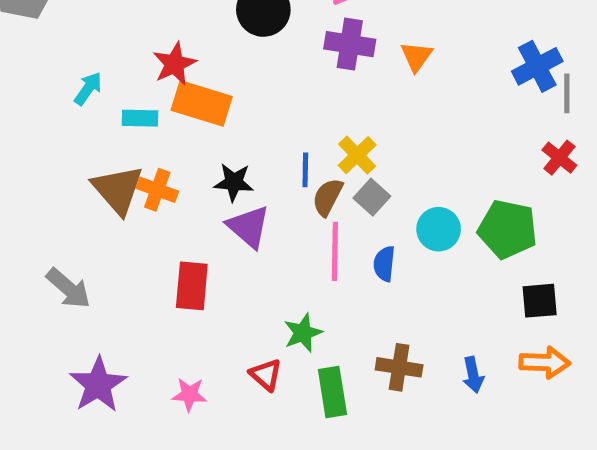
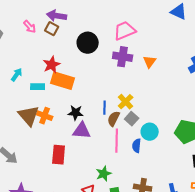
purple triangle: (249, 227) -> (82, 131), turned -36
cyan circle: (439, 229) -> (150, 132), moved

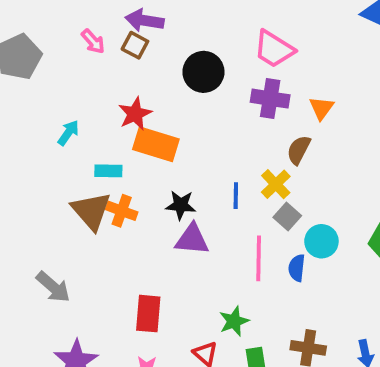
pink trapezoid: (125, 31) -> (274, 49), turned -125
cyan rectangle: (38, 87) -> (108, 171), moved
brown semicircle: (114, 119) -> (299, 150), moved
red rectangle: (59, 155) -> (148, 314), moved

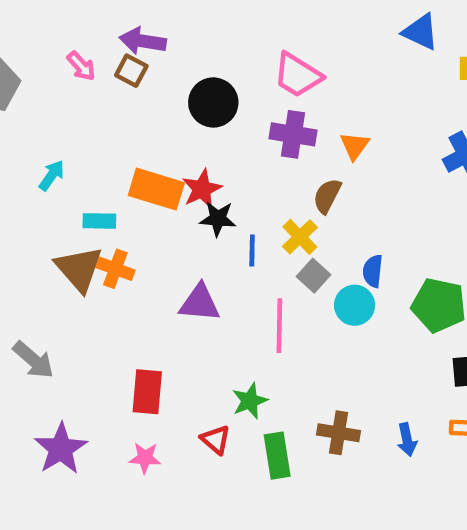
red star: (135, 114) -> (202, 189), moved
black star: (181, 205) -> (218, 219), moved
blue semicircle: (297, 268) -> (373, 271), moved

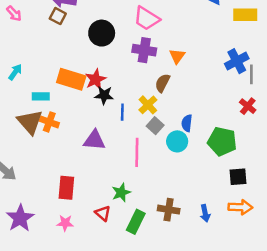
pink arrow: (81, 66) -> (14, 14), moved
green rectangle: (277, 456) -> (136, 222), turned 35

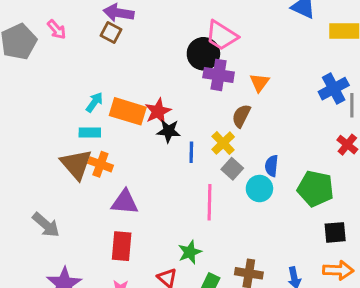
black circle: (102, 33) -> (203, 54), moved
cyan arrow: (15, 72) -> (94, 102), moved
purple triangle: (94, 140) -> (125, 202), moved

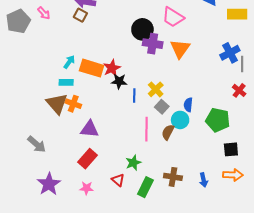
pink trapezoid: (222, 36) -> (173, 17), moved
orange triangle: (259, 83) -> (180, 49), size x1.5
brown semicircle: (241, 116) -> (168, 132), moved
red rectangle: (122, 246) -> (88, 159), turned 36

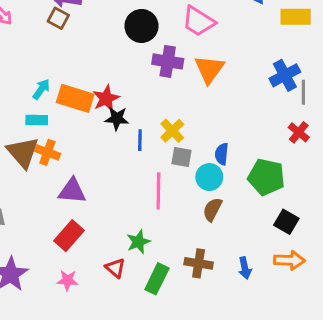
black circle: (142, 29) -> (141, 26), moved
gray square: (162, 107) -> (182, 157), turned -32
brown semicircle: (168, 132) -> (212, 209), moved
black square: (231, 149) -> (286, 222), turned 35

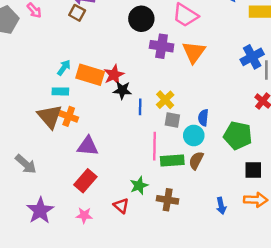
black square: (286, 222) -> (253, 170), turned -30
brown cross: (199, 263) -> (168, 200), moved
green rectangle: (157, 279) -> (172, 160), moved, turned 60

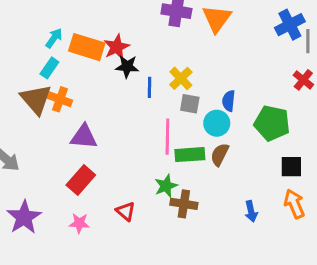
cyan rectangle: (60, 91) -> (49, 68), turned -56
green star: (139, 186) -> (166, 186), moved
orange arrow: (256, 200) -> (294, 204), turned -115

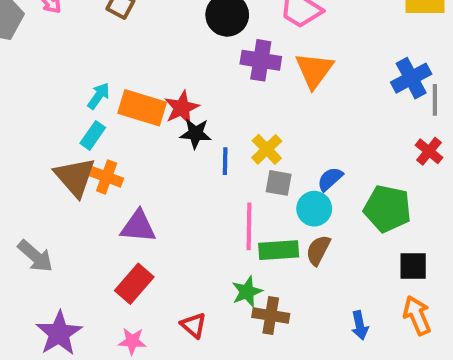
blue semicircle: (229, 101) -> (330, 179), turned 42

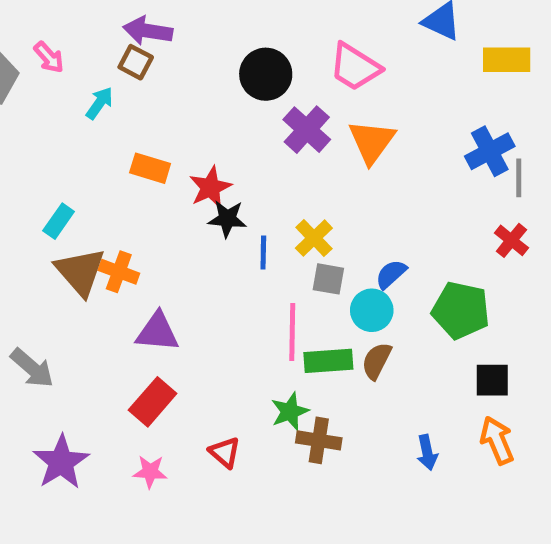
purple cross: (261, 60) -> (307, 130), turned 33
cyan arrow: (99, 96) -> (100, 103), moved
orange rectangle: (142, 108) -> (150, 168), moved, size x0.7
cyan rectangle: (93, 135) -> (59, 221), moved

